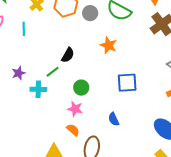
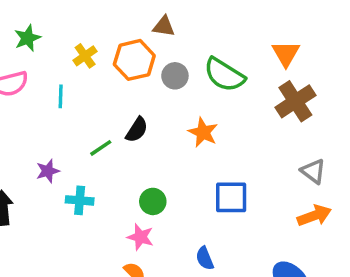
black semicircle: (68, 55) -> (137, 130), moved
green line: (53, 72) -> (101, 148), moved

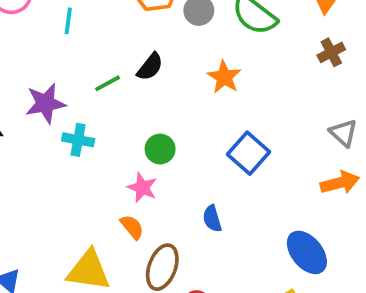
brown cross: (295, 101) -> (331, 52), size x0.6
purple star: (48, 171) -> (45, 103), size x1.5
blue square: (231, 197) -> (248, 153), turned 36

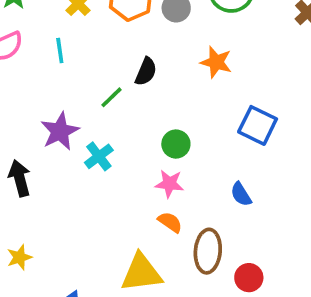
cyan cross: (78, 140) -> (99, 156), turned -32

